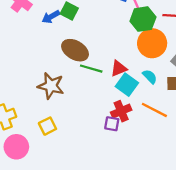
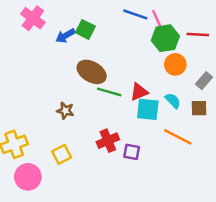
orange circle: (152, 43) -> (175, 64), size x0.7
cyan square: (127, 85) -> (148, 109), turned -30
brown star: (51, 86) -> (65, 111), size x0.6
red cross: (121, 111) -> (108, 141), moved

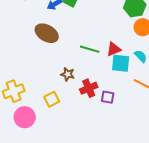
brown ellipse: (92, 72) -> (47, 33), moved
brown star: (65, 111) -> (68, 74), moved

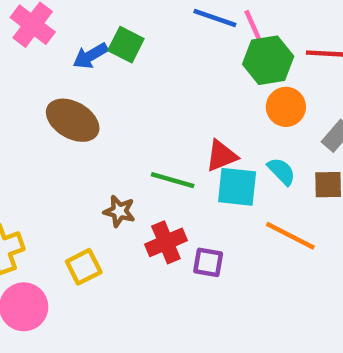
green line: (90, 49) -> (173, 180), moved

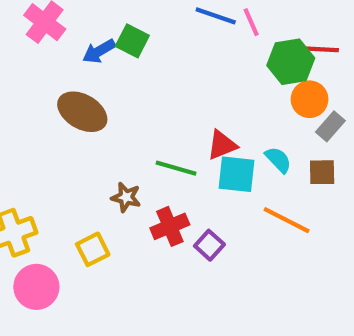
green hexagon: (268, 60) -> (291, 62), moved
orange circle: (286, 107) -> (310, 99), moved
purple square: (208, 262) -> (209, 245), turned 32

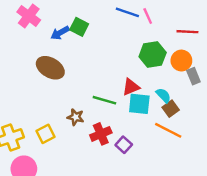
green hexagon: (291, 62) -> (153, 55), moved
gray rectangle: (330, 126) -> (193, 76), turned -63
brown square: (322, 172) -> (171, 109), moved, turned -35
yellow square: (93, 249) -> (45, 134), moved

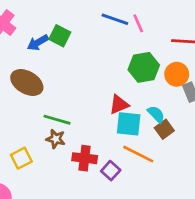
green line: (104, 100) -> (57, 120), moved
orange line: (168, 130) -> (138, 154), moved
red cross: (101, 134) -> (85, 158), turned 30

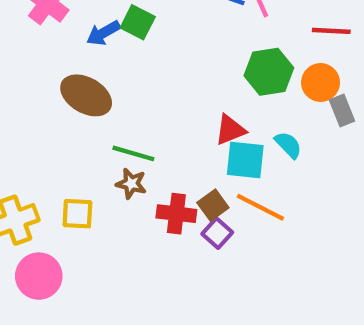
brown square: (164, 129) -> (213, 205), moved
yellow square: (21, 158) -> (77, 214), turned 30

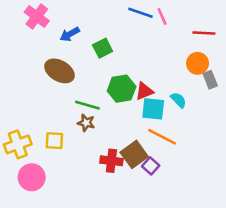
green square: (138, 22) -> (103, 48), moved, turned 36
green hexagon: (269, 72) -> (122, 89), moved
brown square: (213, 205) -> (134, 154), moved, size x1.5
red cross: (176, 214) -> (111, 161), moved
purple square: (217, 233) -> (151, 166), moved

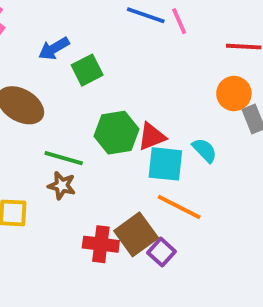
blue arrow: (70, 34) -> (54, 49), moved

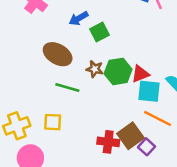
green line: (64, 158) -> (67, 88), moved
brown star: (62, 185) -> (95, 69), moved

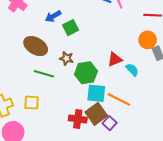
green hexagon: (118, 71) -> (86, 73), moved
red triangle: (140, 74) -> (115, 59), moved
cyan square: (149, 91) -> (96, 93), moved

